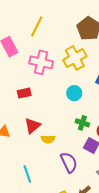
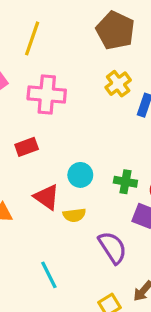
yellow cross: (75, 58) -> (118, 84), moved, size x0.7
cyan circle: (74, 93) -> (80, 175), moved
red triangle: (32, 126) -> (47, 197), turned -36

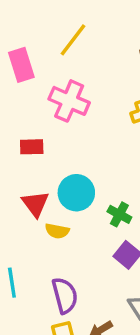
cyan circle: (80, 175) -> (76, 193), size x1.4
purple semicircle: (113, 247) -> (65, 295), moved

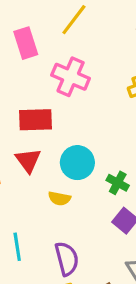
red rectangle: (32, 147) -> (36, 120), size x1.5
red triangle: (35, 204) -> (28, 160), moved

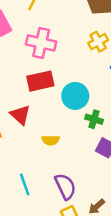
red rectangle: (36, 120) -> (40, 81), moved
cyan circle: (77, 163) -> (75, 96), moved

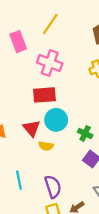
cyan circle: (75, 96) -> (56, 120), moved
red triangle: (20, 115) -> (31, 128), moved

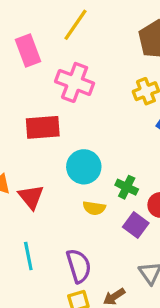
red rectangle: (44, 95) -> (43, 127), moved
red triangle: (31, 128) -> (31, 197), moved
yellow semicircle: (46, 146) -> (94, 208), moved

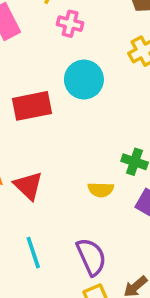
pink cross: (75, 82) -> (70, 24), moved, size x0.6
cyan circle: (84, 167) -> (84, 80), moved

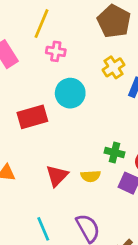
red triangle: (28, 186) -> (57, 176), moved, turned 35

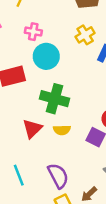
pink cross: (56, 51) -> (33, 32), moved
green cross: (115, 153) -> (55, 99), moved, size x1.6

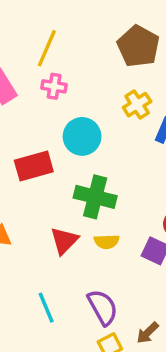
pink cross: (33, 32) -> (54, 86), moved

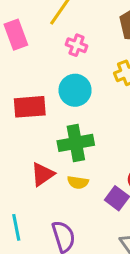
pink cross: (54, 86) -> (77, 45), moved
green cross: (95, 197) -> (76, 143), turned -36

